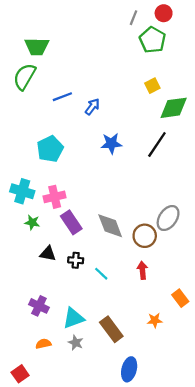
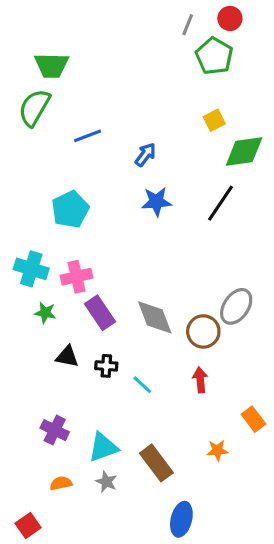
blue arrow: (92, 107) -> (145, 155), moved

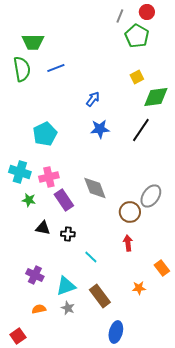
green semicircle: (34, 108) -> (22, 69), turned 140
blue line: (88, 136) -> (56, 68), moved
gray diamond: (155, 317) -> (95, 188), moved
cyan line: (142, 385) -> (91, 257), moved

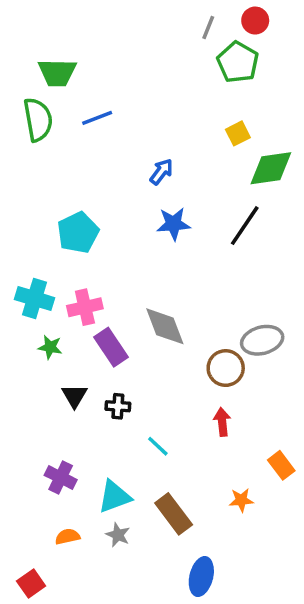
gray ellipse: (151, 196) -> (262, 340), turned 40
black triangle: (43, 228) -> (74, 396), turned 49

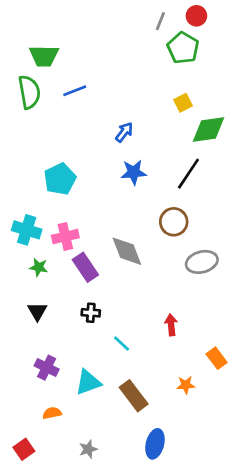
brown circle: (226, 368) -> (174, 222), moved
black triangle: (74, 396) -> (37, 311), moved
gray star: (118, 535) -> (88, 449), moved, turned 30

